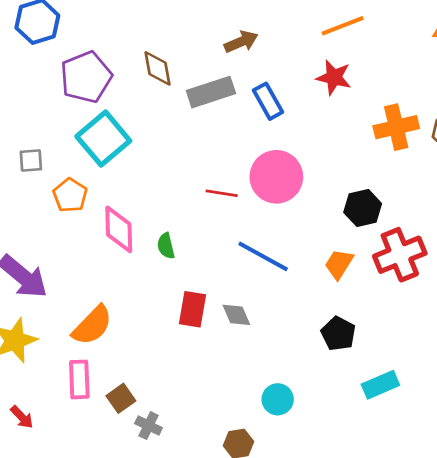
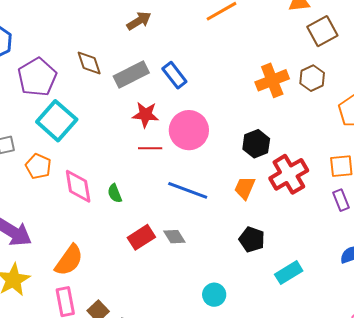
brown arrow: (241, 42) -> (139, 21), moved
red star: (334, 77) -> (146, 115), moved
red rectangle: (193, 309) -> (141, 237), turned 56

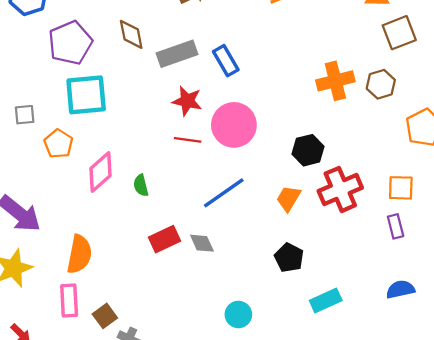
cyan square: (57, 121) -> (86, 95), turned 36
pink diamond: (78, 186) -> (100, 172), turned 51
blue line: (188, 190) -> (224, 193), turned -63
orange semicircle: (69, 260) -> (79, 254), turned -32

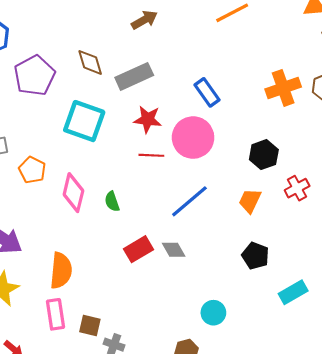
blue rectangle: (226, 61) -> (207, 92), moved
cyan square: (86, 95) -> (84, 121), moved, turned 30
pink diamond: (100, 172) -> (73, 193), turned -30
red cross: (340, 189) -> (297, 188), size x0.6
brown square: (105, 316) -> (90, 326), turned -35

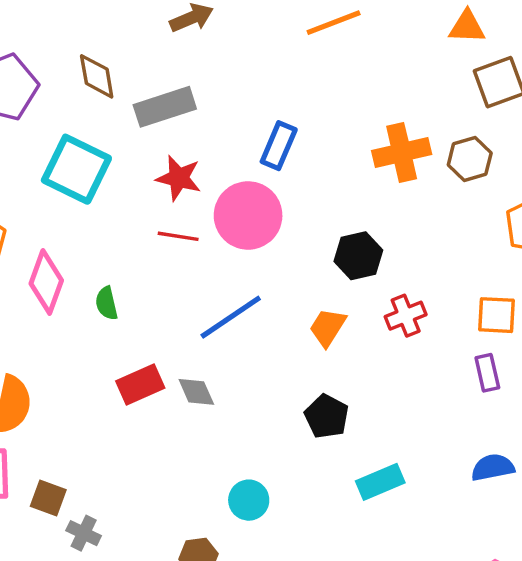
blue rectangle: (207, 92) -> (279, 146), turned 52

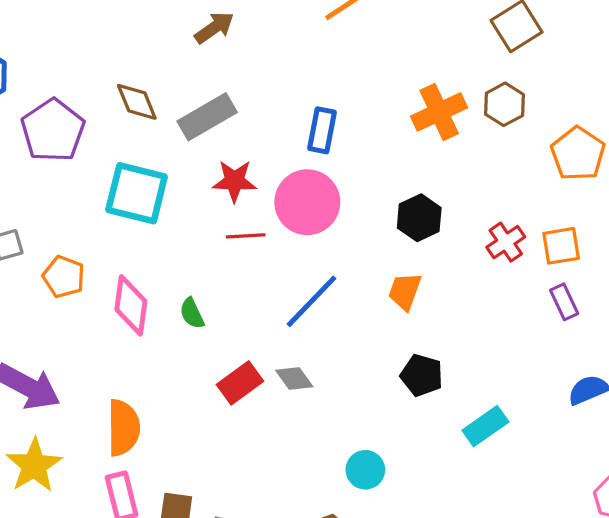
red cross: (406, 316) -> (506, 242), moved

